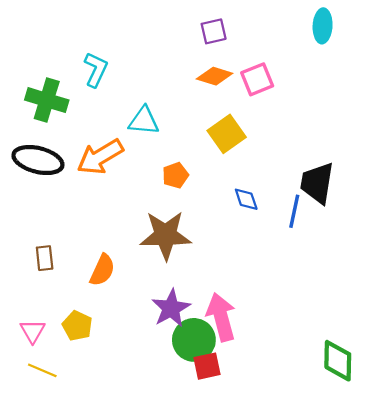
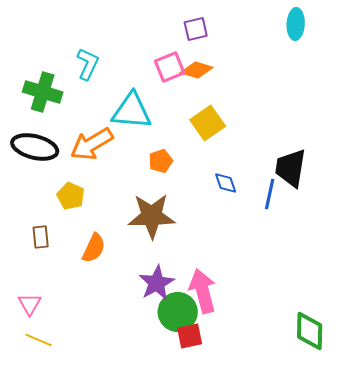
pink square: (257, 79) -> (170, 67), moved
cyan triangle: (144, 121) -> (132, 111), size x1.4
yellow pentagon: (77, 326) -> (71, 196), moved

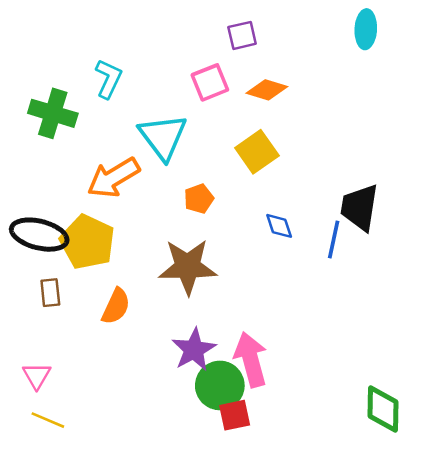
orange diamond: (197, 70) -> (267, 90), moved
cyan triangle: (132, 111) -> (163, 137), turned 48
black ellipse: (35, 147) -> (39, 235), moved
yellow pentagon: (71, 196) -> (87, 242), size x1.6

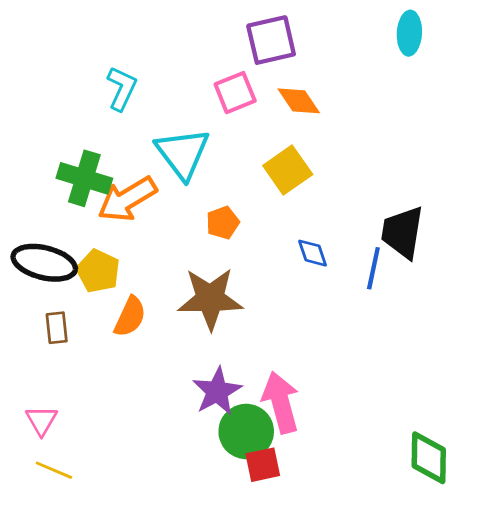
purple square: (242, 35) -> (271, 40), size x1.5
orange diamond: (267, 90) -> (299, 101), turned 39
green cross: (53, 113) -> (84, 178), moved
yellow pentagon: (87, 242) -> (98, 271), size x0.7
orange semicircle: (116, 306) -> (130, 317), moved

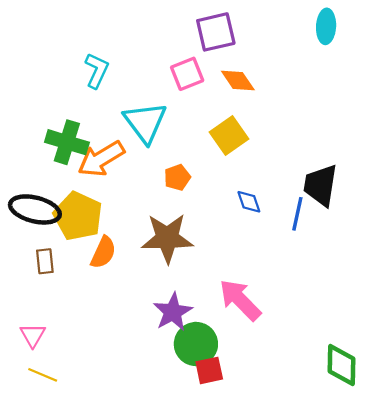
yellow pentagon: (98, 271) -> (78, 216), size x1.4
pink arrow: (281, 402) -> (240, 300), moved, turned -30

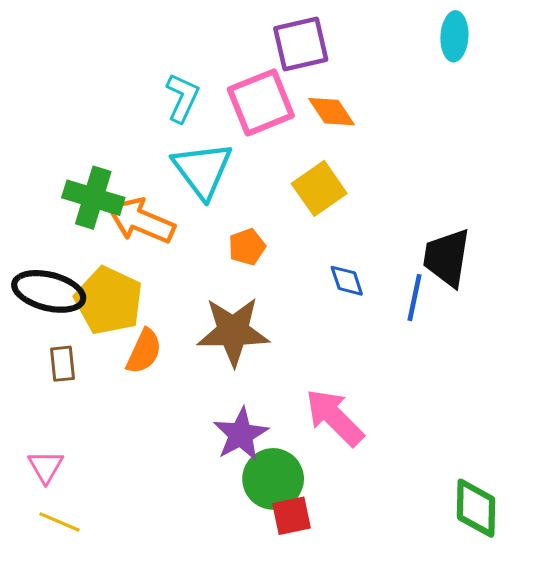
cyan L-shape: (97, 71) -> (182, 98), moved
pink square: (187, 74) -> (261, 102), size x1.4
orange arrow: (101, 159) -> (141, 221), turned 54

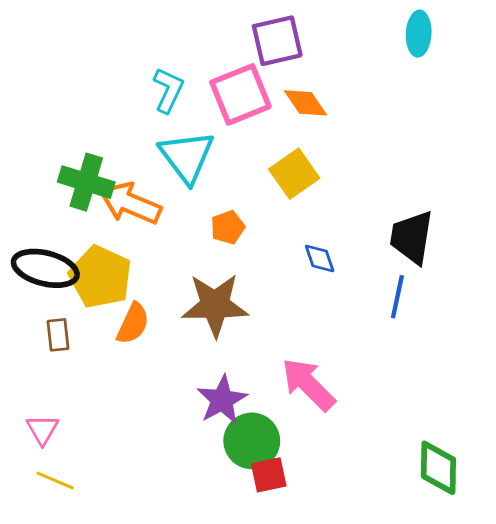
blue line: (414, 298) -> (397, 297), moved

